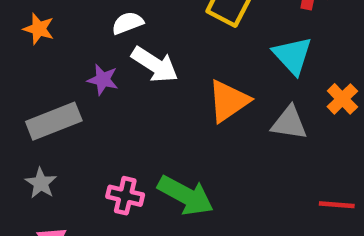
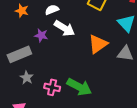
orange star: (39, 29) -> (22, 11), moved
gray star: (41, 183) -> (27, 78), moved

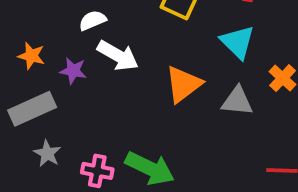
orange star: (22, 11) -> (31, 56), moved

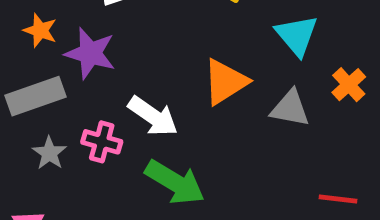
white arrow: (118, 56) -> (153, 116), moved
purple star: (73, 71) -> (90, 53), size x1.5
pink cross: (97, 171) -> (102, 142), moved

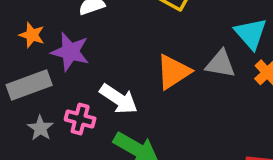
cyan triangle: (297, 35) -> (251, 34), moved
gray triangle: (290, 108) -> (220, 64), moved

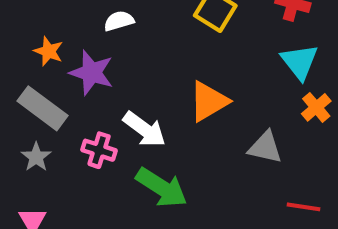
gray triangle: (220, 64) -> (265, 147), moved
gray rectangle: (29, 85) -> (43, 108), turned 54
gray star: (40, 128) -> (36, 157), moved

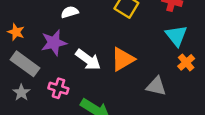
orange star: (49, 51) -> (16, 32), moved
purple star: (92, 73) -> (54, 43), turned -30
white arrow: (144, 129) -> (88, 60), moved

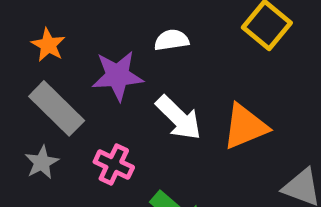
white semicircle: (70, 12) -> (172, 40), moved

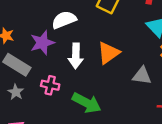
white semicircle: (172, 40) -> (64, 20), size x1.5
white arrow: (178, 118) -> (76, 56), turned 60

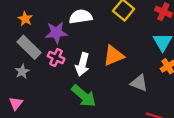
white arrow: (76, 56) -> (82, 64), moved
pink cross: (50, 85) -> (56, 57), moved

